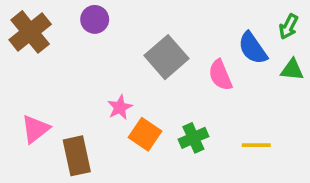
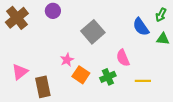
pink semicircle: (220, 75) -> (123, 58), moved

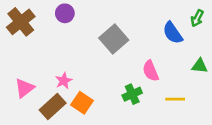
green triangle: (163, 39) -> (200, 66), moved
pink star: (67, 60) -> (64, 81), moved
orange square: (81, 75) -> (82, 103), moved
brown rectangle: (43, 87) -> (53, 106), turned 60

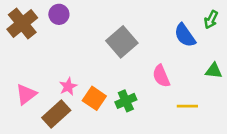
purple circle: (65, 13) -> (59, 14), moved
green cross: (132, 94) -> (126, 101), moved
orange square: (82, 103) -> (94, 98), moved

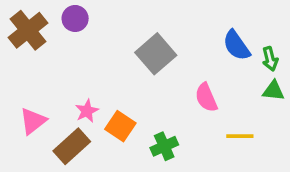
green arrow: (211, 20) -> (270, 59), moved, turned -42
green cross: (126, 101) -> (164, 146), moved

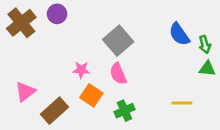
pink semicircle: (206, 97) -> (118, 74), moved
pink star: (87, 111) -> (81, 70), moved, turned 30

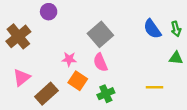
brown cross: (21, 23) -> (18, 36), moved
green arrow: (205, 44) -> (176, 29), moved

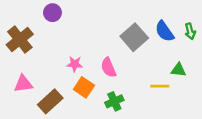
gray square: (100, 34) -> (134, 37), moved
green triangle: (176, 58) -> (178, 70), moved
pink triangle: (22, 78) -> (23, 84), turned 30
yellow line: (154, 87) -> (160, 86), moved

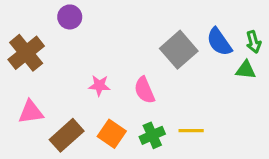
green triangle: (178, 70) -> (246, 70), moved
yellow line: (160, 86) -> (191, 131), moved
orange square: (84, 87) -> (112, 134), moved

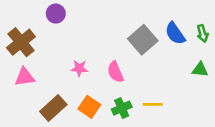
green triangle: (246, 70) -> (200, 70), moved
pink triangle: (31, 112) -> (25, 77), moved

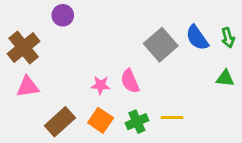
pink star: (79, 68) -> (101, 85), moved

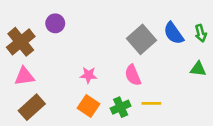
purple circle: (63, 15) -> (55, 23), moved
pink semicircle: (130, 81) -> (133, 75), moved
brown rectangle: (60, 122) -> (32, 107), moved

